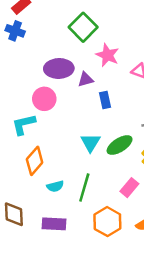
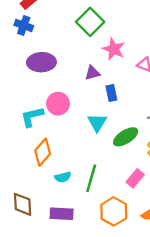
purple ellipse: (59, 68) -> (41, 62), moved
pink circle: (44, 99) -> (58, 104), moved
cyan triangle: (90, 143) -> (97, 123), moved

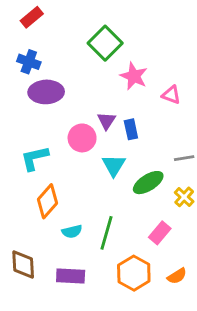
blue cross: (24, 25) -> (29, 62), moved
purple triangle: (92, 73) -> (106, 121), moved, turned -42
pink circle: (58, 104) -> (82, 138), moved

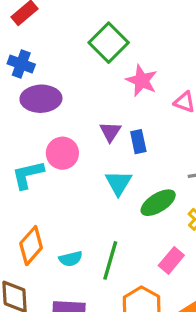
pink circle: (82, 138) -> (62, 153), moved
orange diamond: (48, 201) -> (31, 246), moved

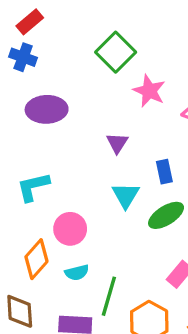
blue cross: (21, 64) -> (23, 57), moved
blue rectangle: (138, 142) -> (164, 172), moved
pink circle: (62, 153) -> (70, 229), moved
green line: (110, 260) -> (109, 296), moved

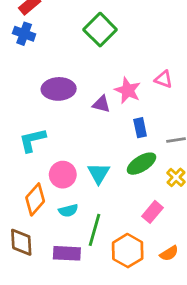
pink star: (149, 91) -> (128, 90), moved
purple ellipse: (47, 109) -> (59, 89), moved
purple triangle: (117, 143) -> (101, 104), turned -48
cyan triangle: (126, 195) -> (99, 173), moved

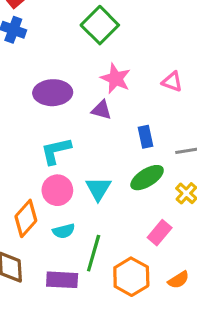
pink star: (128, 90) -> (116, 79), moved
cyan L-shape: (32, 140) -> (56, 151), moved

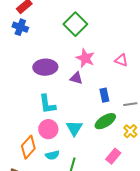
cyan L-shape: (56, 151) -> (47, 104), turned -85

